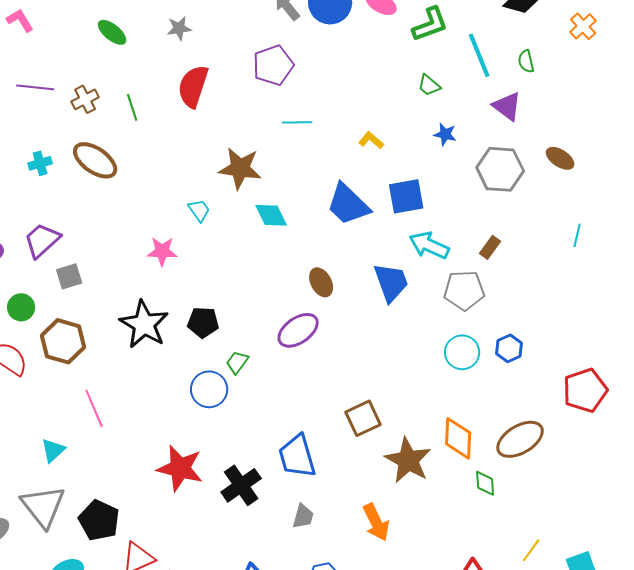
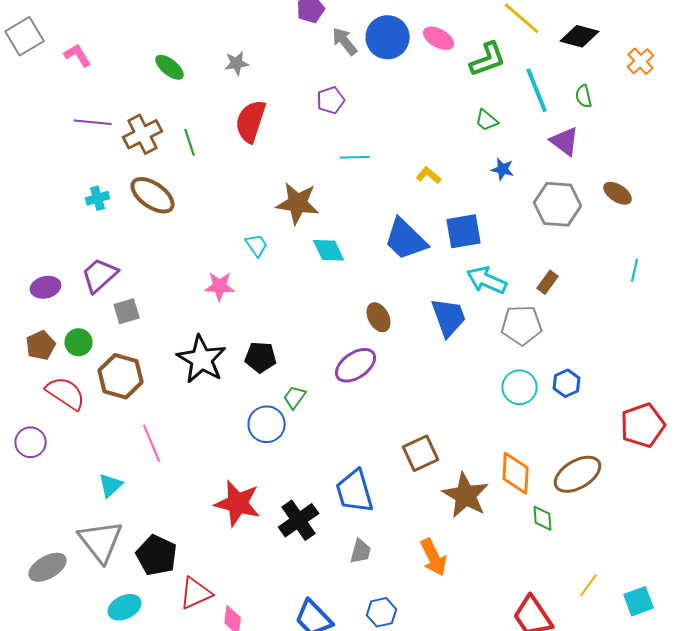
purple pentagon: (273, 65) -> (331, 100), size x0.7
brown cross: (85, 99) -> (143, 134), size x1.4

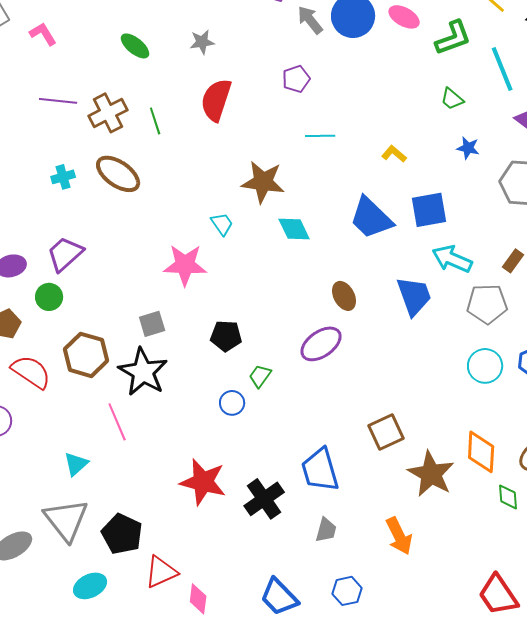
pink star: (220, 286) -> (185, 265), size x1.4
gray square: (127, 311) -> (152, 324), moved
green circle: (79, 342) -> (49, 297), moved
black star: (202, 359) -> (143, 372), moved
blue circle: (267, 424) -> (232, 403), size x0.7

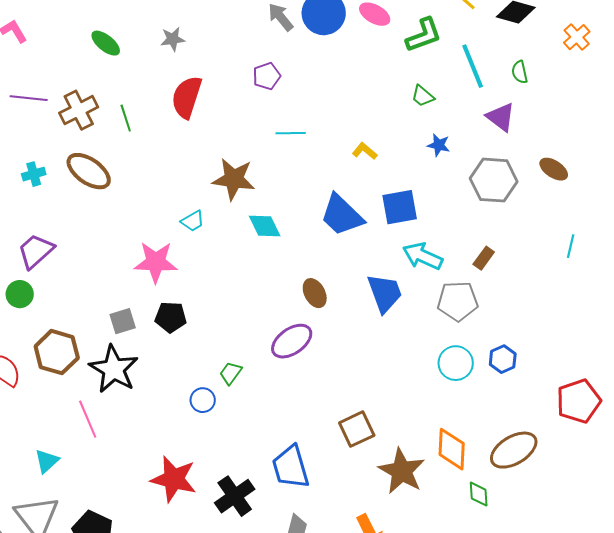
cyan trapezoid: (222, 224) -> (193, 221), turned 95
black pentagon: (226, 336) -> (171, 317), moved

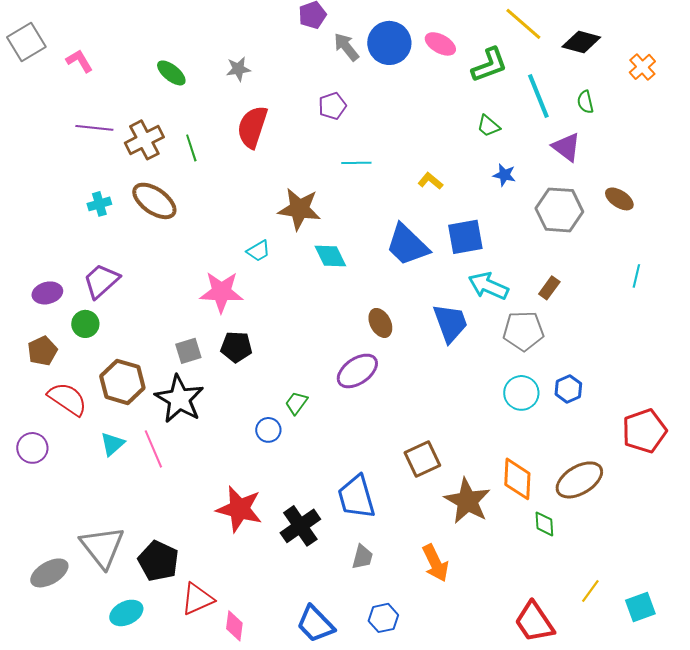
cyan triangle: (47, 461) -> (112, 444), moved

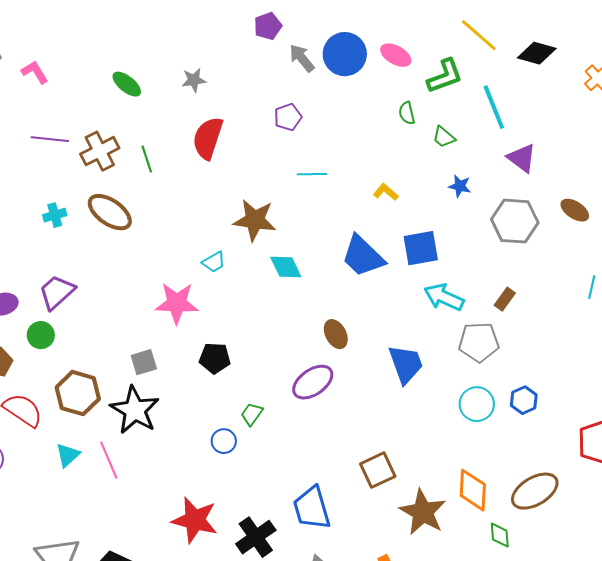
green semicircle: (585, 102) -> (407, 113), moved
blue trapezoid: (450, 323) -> (406, 364), moved
black pentagon: (236, 347) -> (215, 358), moved

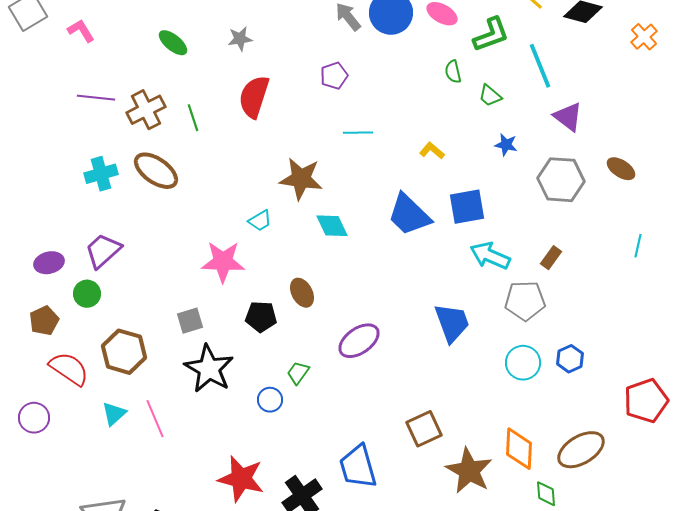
cyan cross: (55, 215) -> (101, 174), size x1.4
brown ellipse: (336, 334) -> (302, 293), moved
black star: (135, 410) -> (209, 369), moved

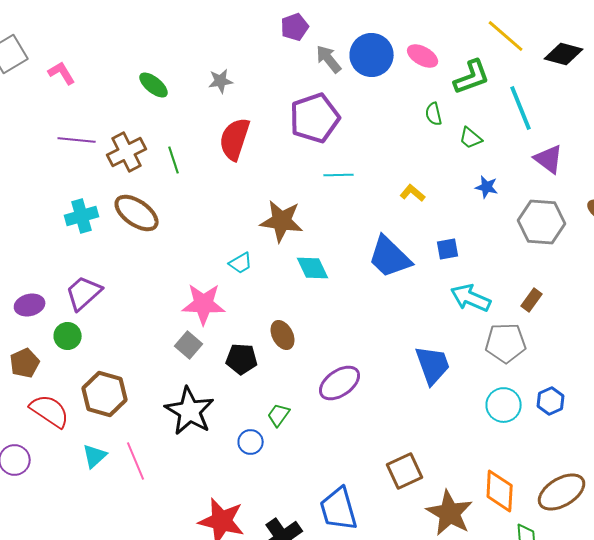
purple pentagon: (334, 76) -> (315, 118), size x1.8
blue square: (467, 207) -> (448, 249), size x0.6
gray square: (190, 321) -> (189, 345), moved, turned -32

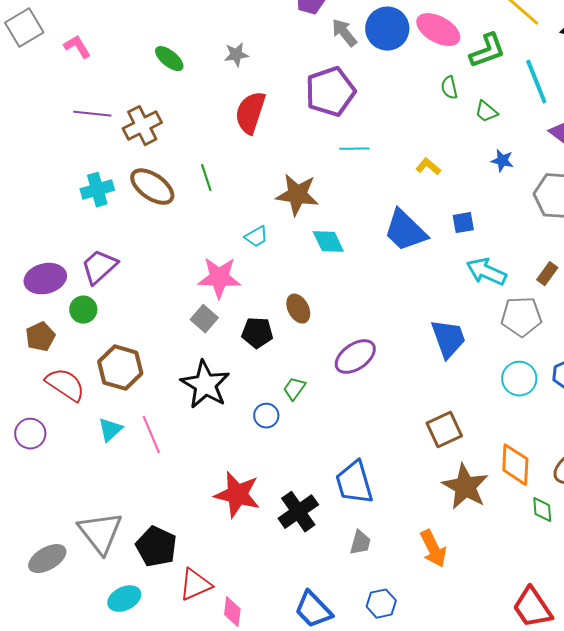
pink ellipse: (423, 56) -> (438, 30), size x1.4
green line: (174, 160) -> (206, 178), moved
purple ellipse: (30, 305) -> (45, 279), size x1.4
brown square: (405, 471) -> (444, 430), moved

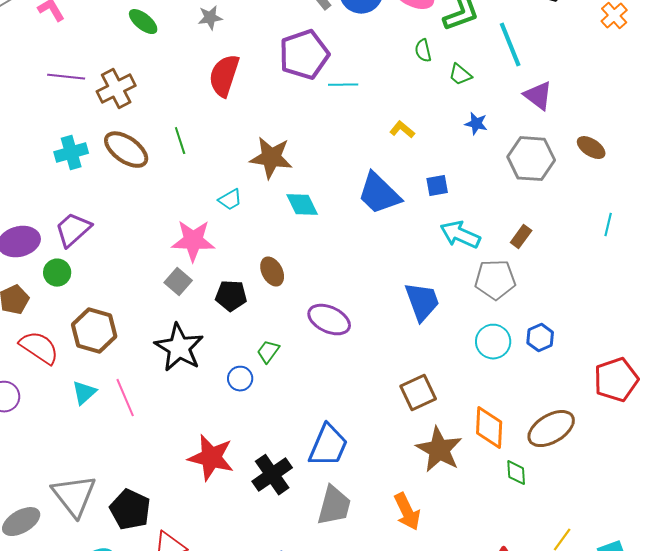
cyan line: (354, 149) -> (343, 85), moved
purple ellipse: (355, 357) -> (329, 320), turned 60
blue trapezoid: (354, 483) -> (328, 446), turned -141
gray trapezoid: (360, 543) -> (334, 506), size x1.6

